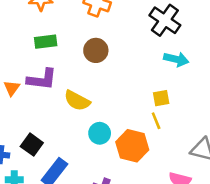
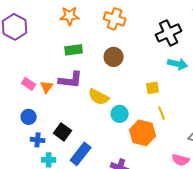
black cross: (165, 20) -> (169, 33), turned 30
yellow square: (161, 98) -> (153, 88), moved
cyan circle: (100, 133) -> (120, 114), moved

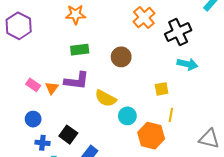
orange cross: (115, 19) -> (144, 18), moved, turned 30
yellow line: (162, 113) -> (171, 115), turned 32

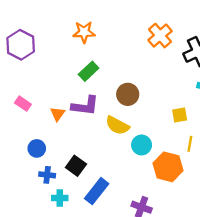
green rectangle: (80, 50) -> (89, 71), turned -36
brown circle: (121, 57) -> (128, 94), moved
pink rectangle: (33, 85) -> (23, 104), moved

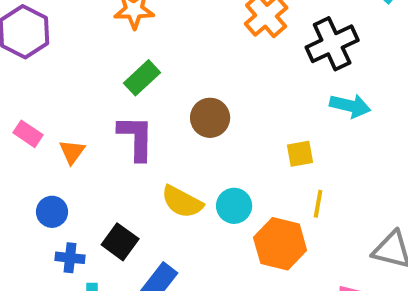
purple L-shape: (85, 106) -> (136, 138), turned -96
orange triangle: (57, 114) -> (72, 152), moved
yellow semicircle: (117, 125) -> (182, 202), moved

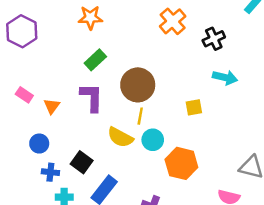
black cross: (332, 44) -> (214, 39), size x0.7
brown circle: (210, 118) -> (138, 85), size x1.4
yellow line: (318, 204) -> (140, 116), moved

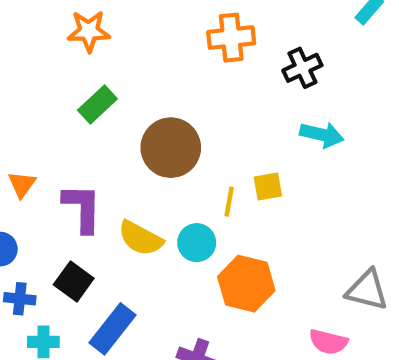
orange cross: (173, 21) -> (231, 38), turned 35
purple L-shape: (92, 97) -> (82, 208), moved
yellow line: (140, 116) -> (229, 202), moved

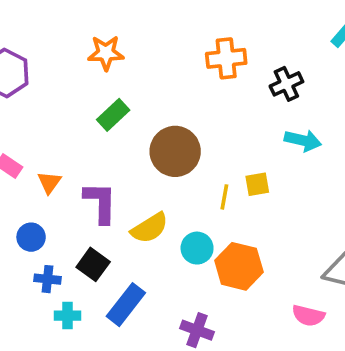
yellow semicircle: (141, 238) -> (150, 228), turned -60
cyan circle: (197, 243) -> (197, 248), moved

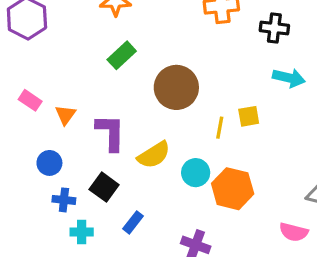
black cross: (286, 84) -> (274, 28), turned 32
blue rectangle: (126, 305) -> (133, 222), size x0.6

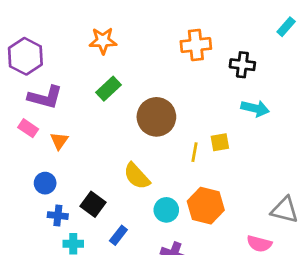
purple L-shape: (110, 132) -> (45, 97), moved, turned 104
yellow semicircle: (154, 155) -> (137, 176), turned 80
cyan circle: (196, 173) -> (166, 210), moved

